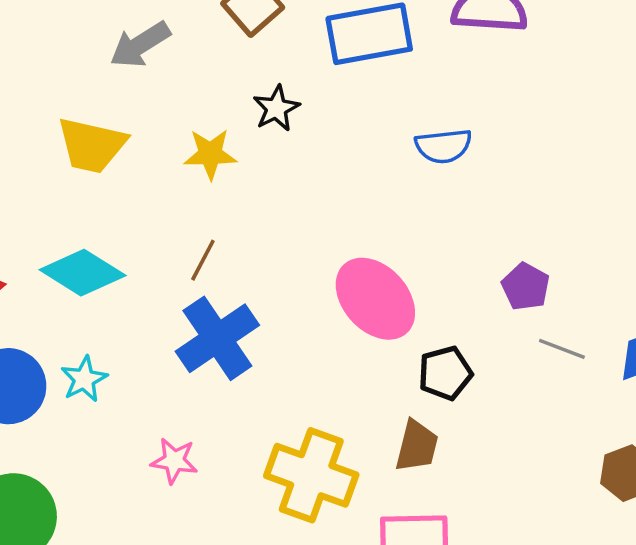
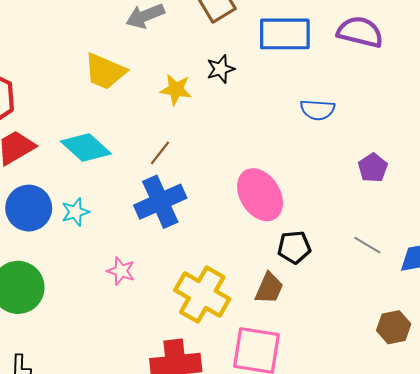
purple pentagon: (526, 287) -> (373, 168), moved

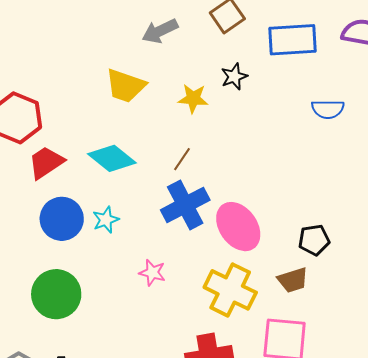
pink ellipse: (260, 195) -> (238, 227), moved
brown trapezoid: (269, 288) -> (293, 280), turned 52

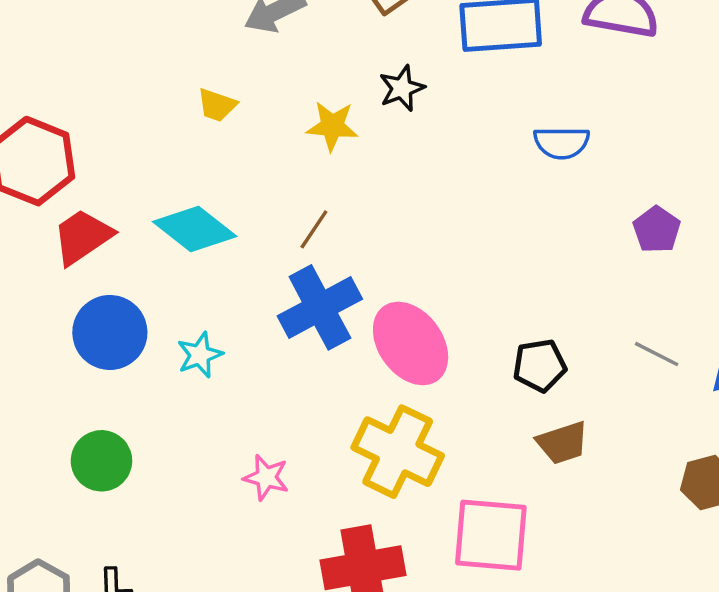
yellow trapezoid: (125, 86) -> (217, 105), size x0.6
cyan star: (106, 220) -> (200, 355), moved
pink star: (152, 273) -> (266, 477), moved
brown trapezoid: (293, 280) -> (563, 443), moved
green circle: (56, 294) -> (101, 461), size x0.7

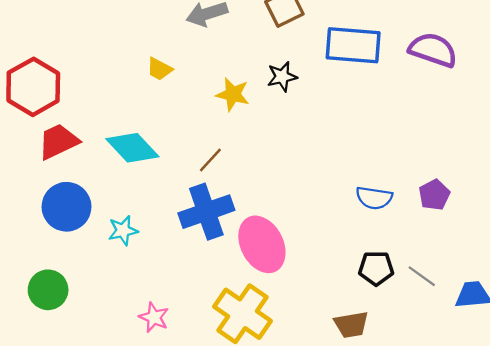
blue semicircle: (562, 143) -> (374, 198), moved
black pentagon: (540, 365) -> (376, 268), moved

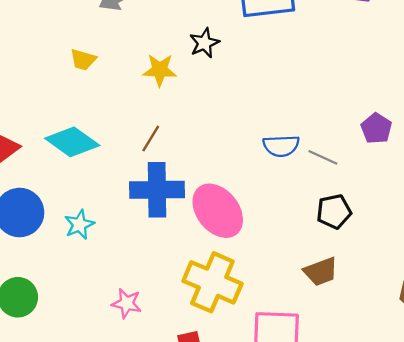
blue semicircle: (374, 198) -> (281, 146), moved
blue cross: (206, 212) -> (157, 190), turned 30
gray line: (422, 276) -> (323, 157), moved

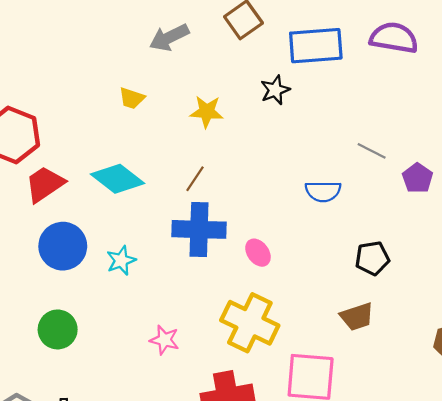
black star: (204, 43) -> (275, 90), moved
gray line: (323, 157) -> (372, 151), moved
pink ellipse: (218, 211) -> (258, 253), size x0.5

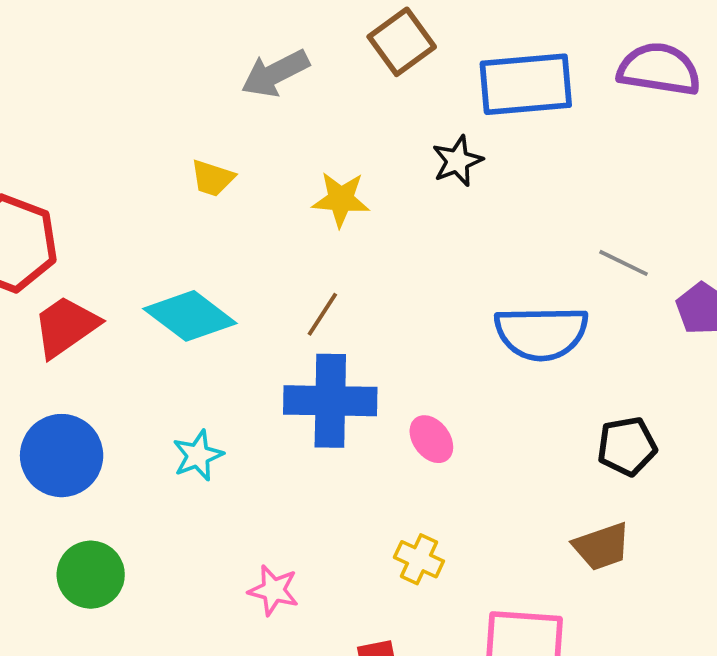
blue semicircle: (323, 191) -> (541, 333), size x1.5
blue circle: (63, 246) -> (62, 456), moved
yellow cross: (250, 323) -> (419, 559), size x0.5

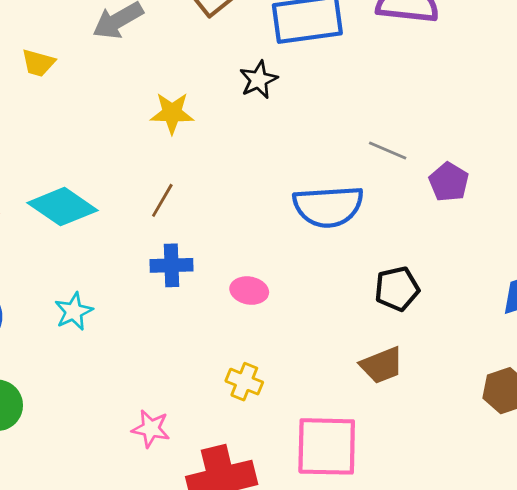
yellow trapezoid: (212, 178) -> (38, 63), moved
blue cross: (330, 401) -> (172, 265), size x0.6
pink ellipse: (431, 439) -> (249, 291), turned -40
pink star: (273, 590) -> (151, 429), moved

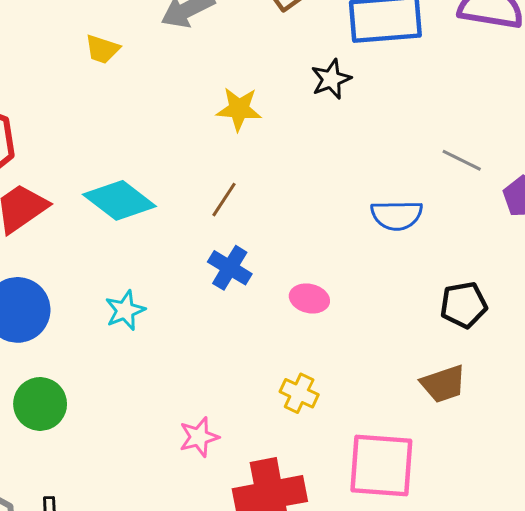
blue semicircle: (328, 206) -> (397, 215), size x0.7
blue cross: (172, 265) -> (230, 268), turned 30
pink star: (151, 429) -> (199, 437), turned -30

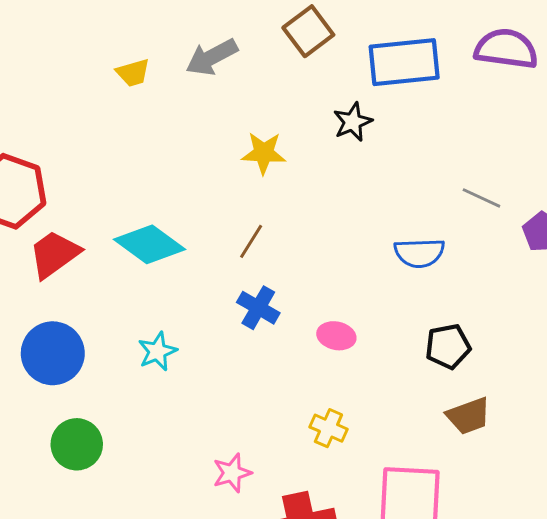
yellow trapezoid: (102, 49) -> (133, 73), moved, turned -33
black pentagon: (464, 305) -> (448, 346), moved

